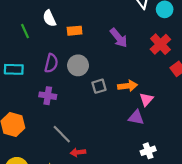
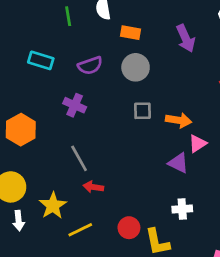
purple arrow: (119, 38) -> (186, 38), moved
purple semicircle: (51, 63) -> (90, 65), turned 42
gray circle: (78, 65) -> (136, 67), moved

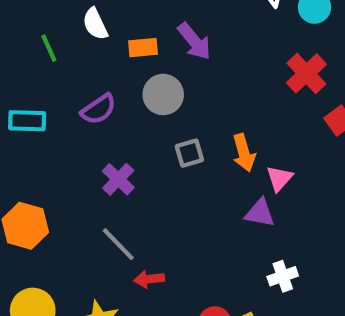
purple arrow: (186, 38) -> (194, 41), moved
purple cross: (75, 105) -> (118, 179), moved, turned 35
orange arrow: (179, 120) -> (244, 153), turned 80

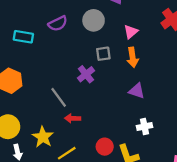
cyan rectangle: (27, 121) -> (23, 37), moved
pink triangle: (279, 178) -> (131, 32), moved
purple cross: (118, 179) -> (86, 74), moved

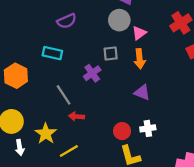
gray circle: (94, 20) -> (119, 20), moved
cyan rectangle: (23, 37) -> (52, 53), moved
red circle: (105, 147) -> (122, 131), moved

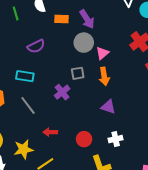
gray line: (64, 95) -> (28, 105), moved
red circle: (122, 131) -> (84, 139), moved
yellow star: (46, 134) -> (23, 149), turned 30

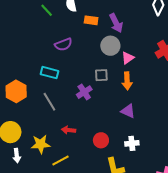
green line: (16, 13) -> (47, 10), turned -32

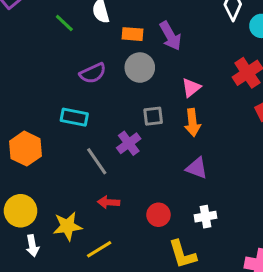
gray circle: (110, 46) -> (140, 68), moved
gray line: (49, 102) -> (97, 161), moved

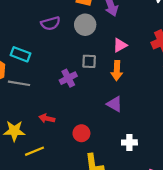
cyan rectangle: (74, 117) -> (21, 54), moved
gray line: (97, 161) -> (19, 83), moved, turned -55
white cross: (205, 217) -> (129, 142), moved

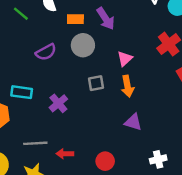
purple cross: (68, 78) -> (58, 103), moved
gray line: (19, 83) -> (35, 143), moved

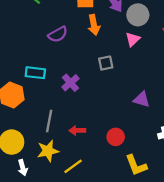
gray circle: (83, 45) -> (138, 15), moved
orange arrow: (128, 86) -> (94, 25), moved
gray line: (35, 143) -> (49, 121), turned -75

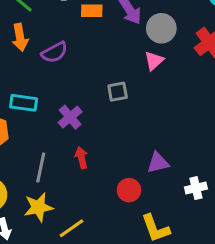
orange arrow: (94, 25) -> (20, 37), moved
purple triangle: (142, 99) -> (158, 163), moved, turned -30
red arrow: (77, 130) -> (81, 158), moved, turned 77

